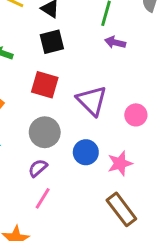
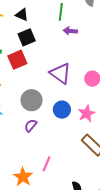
red square: (45, 85) -> (17, 60), moved, turned -30
pink line: (43, 198) -> (46, 164), moved

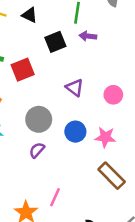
black square: (27, 37) -> (55, 42), moved
purple triangle: (60, 73) -> (75, 88), size x0.7
pink star: (87, 114) -> (105, 137), turned 30

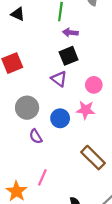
black square: (55, 42) -> (69, 56), moved
pink star: (105, 137) -> (86, 110), moved
purple semicircle: (37, 150) -> (36, 136), moved, turned -72

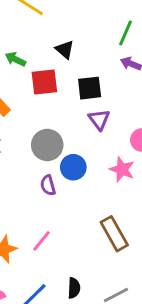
black triangle: (18, 14) -> (65, 50), moved
black square: (69, 56) -> (90, 88), moved
blue circle: (60, 118) -> (73, 167), moved

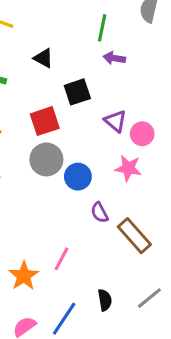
red square: (44, 82) -> (45, 121), moved
purple triangle: (99, 119) -> (115, 121), moved
purple semicircle: (48, 185) -> (99, 213), moved

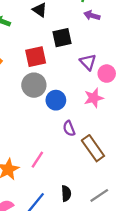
pink star: (128, 168) -> (94, 98), turned -30

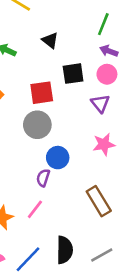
pink circle: (107, 74) -> (107, 74), moved
blue circle: (56, 100) -> (58, 158), moved
purple semicircle: (69, 128) -> (43, 178), moved, turned 35
black semicircle: (66, 193) -> (65, 250), size x1.5

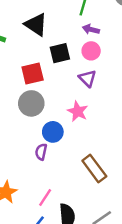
black triangle: (50, 40) -> (36, 25), size x1.5
pink star: (104, 144) -> (78, 111), moved, turned -30
pink line: (35, 209) -> (45, 197), moved

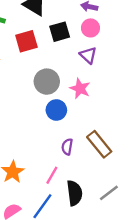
red square: (33, 74) -> (26, 41), moved
gray circle: (31, 103) -> (47, 82), moved
purple semicircle: (41, 152) -> (67, 147), moved

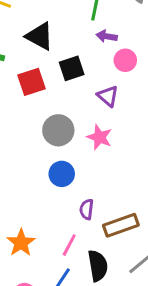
pink circle: (90, 28) -> (125, 60), moved
blue circle: (56, 110) -> (62, 174), moved
brown rectangle: (99, 144) -> (121, 225), moved, turned -68

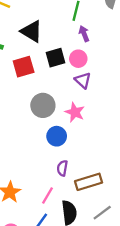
purple arrow: (107, 36) -> (84, 34), turned 56
pink circle: (125, 60) -> (78, 59), moved
blue circle: (62, 174) -> (57, 136), moved

